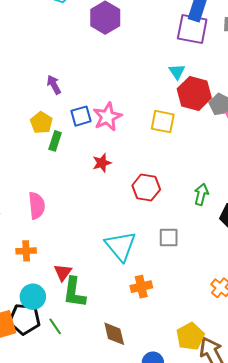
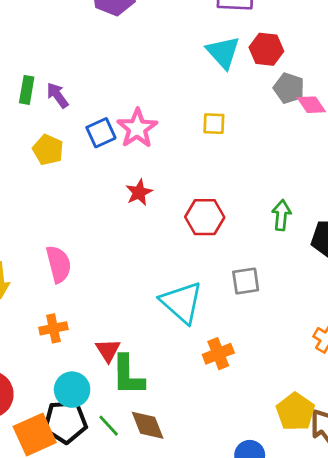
cyan triangle: (177, 72) -> (223, 52), size x1.5
red hexagon: (194, 93) -> (266, 49), moved, size x0.7
yellow square: (163, 122) -> (214, 124), size x0.7
green rectangle: (55, 141) -> (27, 90), moved
brown diamond: (114, 334) -> (148, 425), moved

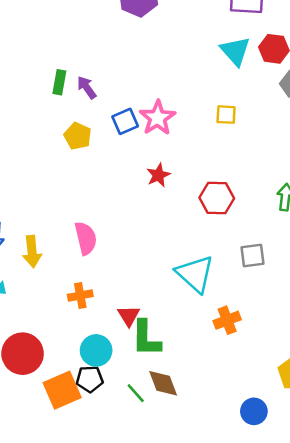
black pentagon: (65, 422) -> (90, 379), size x0.7
green line: (109, 426) -> (136, 393), moved

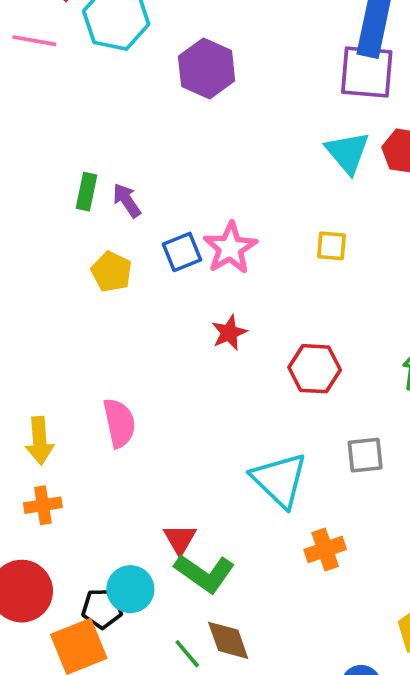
orange cross: (80, 295) -> (43, 505), moved
green L-shape: (146, 338) -> (205, 573), turned -57
black pentagon: (90, 379) -> (102, 608), moved

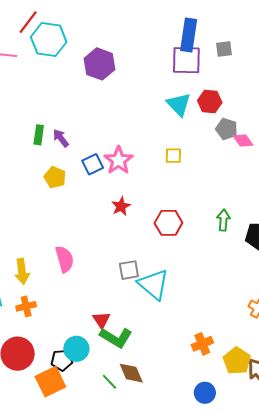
gray square: (365, 455) -> (129, 270), moved
orange cross: (325, 550) -> (202, 344), moved

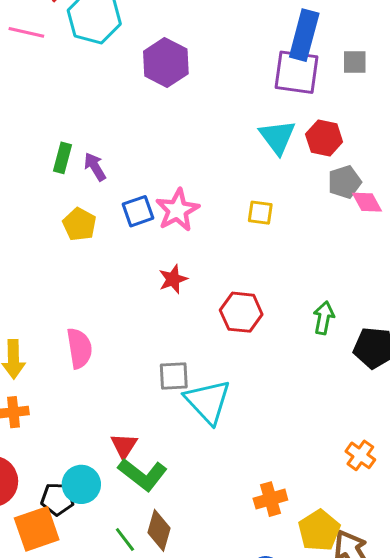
gray pentagon: (227, 129) -> (344, 182), turned 30
brown diamond: (131, 373) -> (159, 530), turned 32

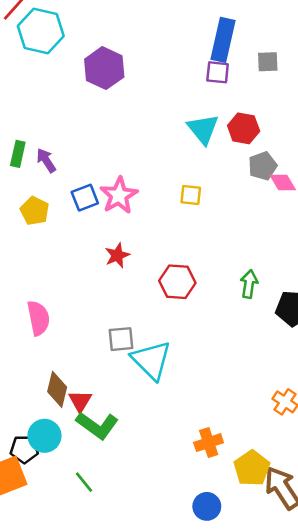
purple square: (296, 72) -> (218, 72), size x0.6
brown diamond: (159, 530) -> (57, 389), moved

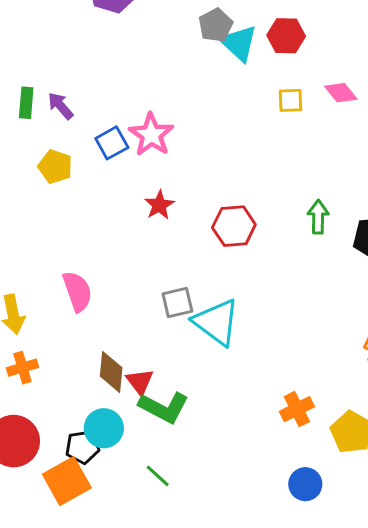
gray pentagon: (263, 166) -> (216, 25), moved
yellow square: (191, 195) -> (291, 100), moved

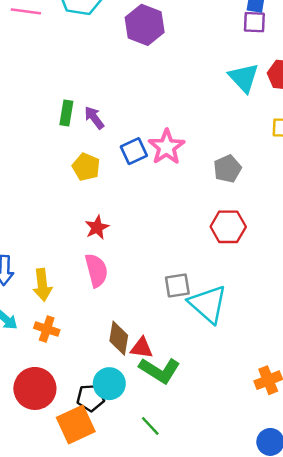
gray pentagon: (216, 25) -> (227, 169), moved
red star: (159, 205) -> (97, 227), moved
orange cross: (22, 368) -> (47, 329), turned 30
red triangle: (140, 382) -> (142, 348), turned -50

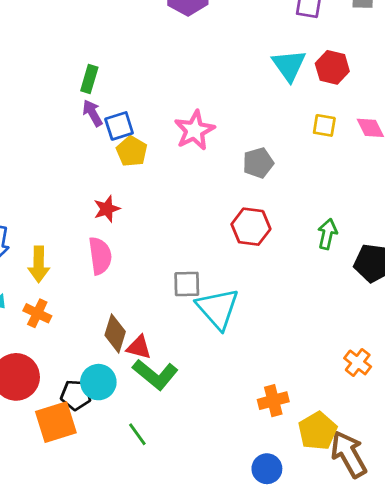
purple arrow: (94, 118) -> (92, 113), moved
blue square: (134, 151) -> (119, 126), moved
yellow pentagon: (86, 167) -> (132, 151), moved

